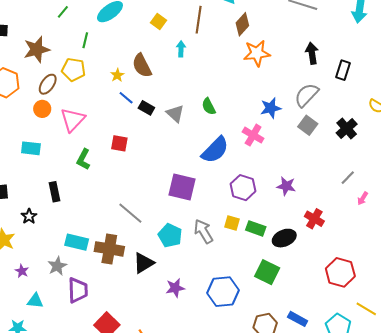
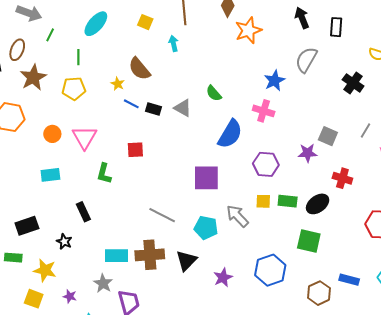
brown ellipse: (48, 84) -> (17, 50), moved
gray square: (308, 125) -> (328, 136), moved

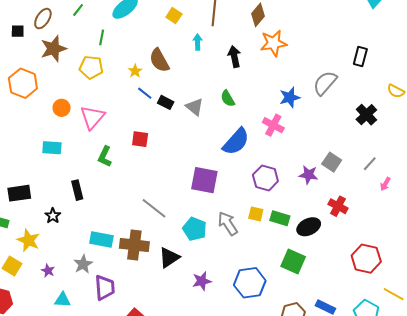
black arrow: (302, 18) -> (234, 57), moved

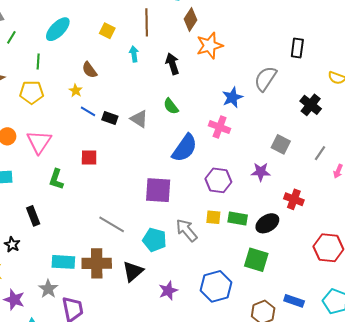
brown semicircle: (159, 60) -> (89, 70), moved, size x0.7
gray square: (332, 162) -> (281, 144), moved
purple star: (48, 271) -> (14, 300), size x1.5

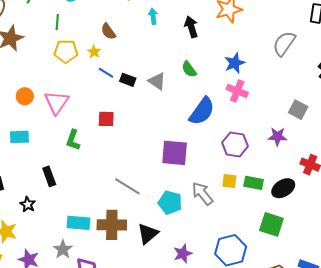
yellow pentagon: (32, 92) -> (66, 51), moved
blue star: (232, 97) -> (235, 63), moved

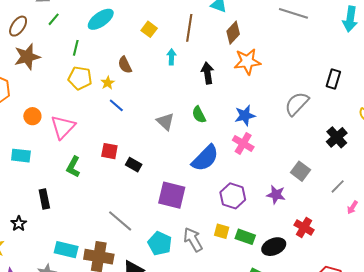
black rectangle: (128, 80) -> (134, 165), moved

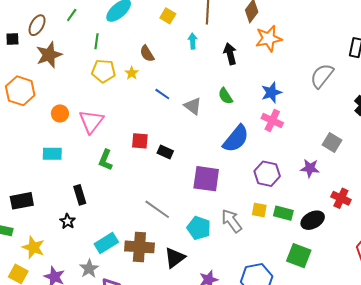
blue line: (116, 105) -> (162, 94), moved
black star: (19, 224) -> (68, 221), moved
cyan rectangle: (66, 250) -> (106, 243), turned -40

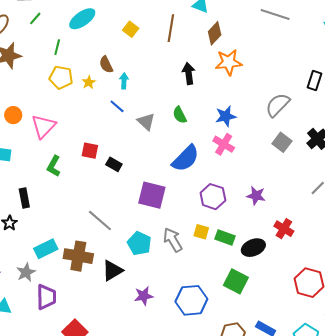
cyan arrow: (193, 41) -> (124, 81), moved
gray square: (332, 142) -> (282, 142), moved

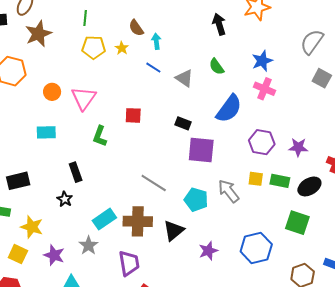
black rectangle: (114, 164) -> (183, 123), moved
purple star: (256, 196) -> (298, 147), moved
purple trapezoid: (46, 297) -> (129, 263), moved

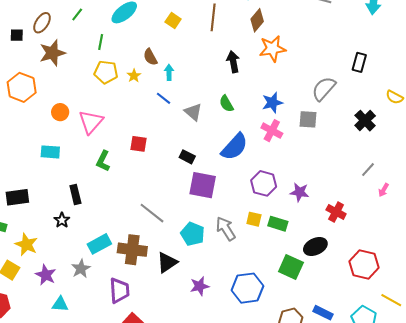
gray square: (322, 78) -> (308, 119), moved, turned -30
black ellipse: (309, 186) -> (315, 247), moved

